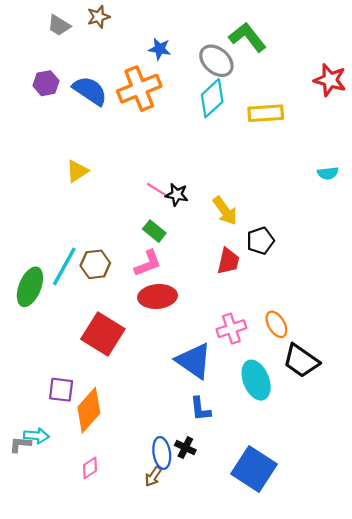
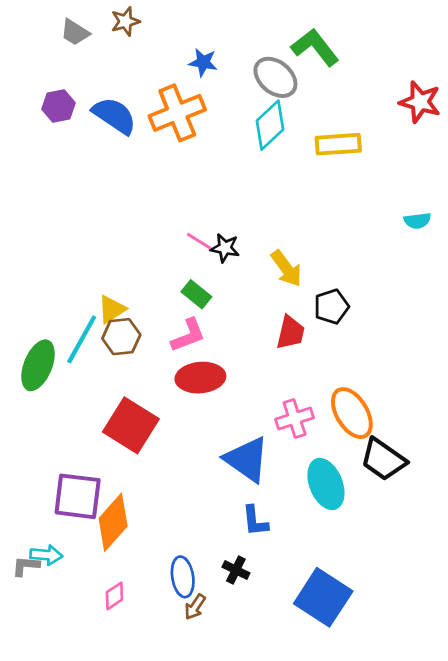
yellow triangle: (77, 171) -> (112, 309), moved
orange ellipse: (276, 324) -> (352, 413), size x1.5
purple square: (61, 390) -> (78, 496), size x1.5
blue ellipse: (162, 453) -> (183, 577), moved

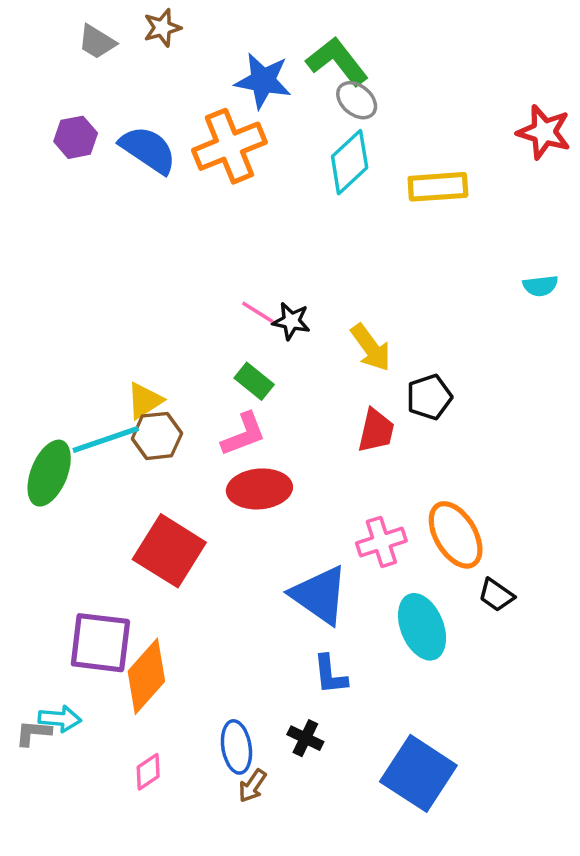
green L-shape: (315, 47) -> (337, 61), moved
blue star: (203, 62) -> (263, 81), size x1.5
gray ellipse: (275, 77) -> (357, 100), size x0.7
cyan line: (82, 339) -> (106, 439), turned 42
black trapezoid: (383, 459) -> (496, 595), size x0.6

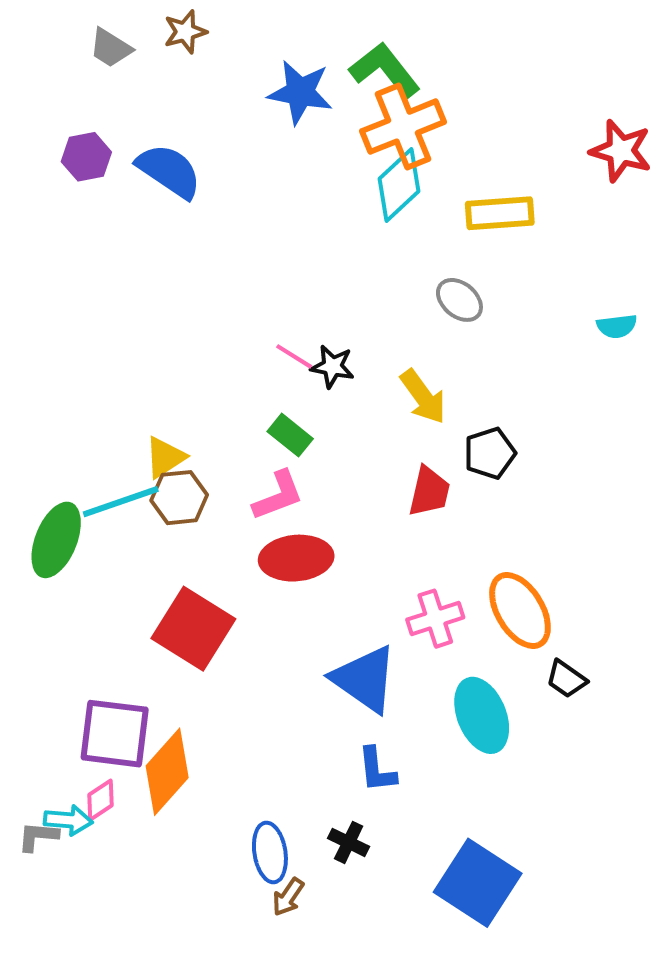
gray ellipse: (357, 100) -> (459, 300), moved
orange cross: (229, 146) -> (403, 127), moved
pink diamond: (148, 772) -> (101, 800), moved

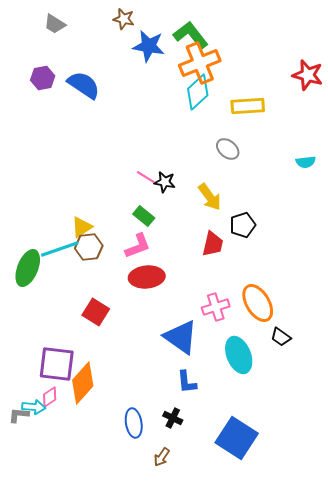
brown star: (185, 32) -> (124, 19), moved, turned 30
red square: (193, 629) -> (96, 312), size x0.7
brown arrow: (288, 897) -> (162, 457), moved

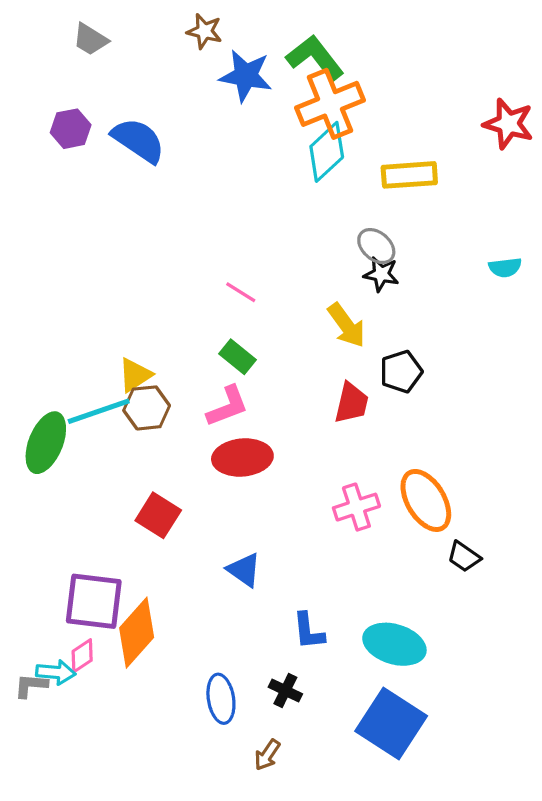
black star: (165, 182) -> (381, 274), moved
blue triangle: (181, 337) -> (244, 570), moved, size x0.6
cyan ellipse: (239, 355) -> (394, 644), moved, turned -51

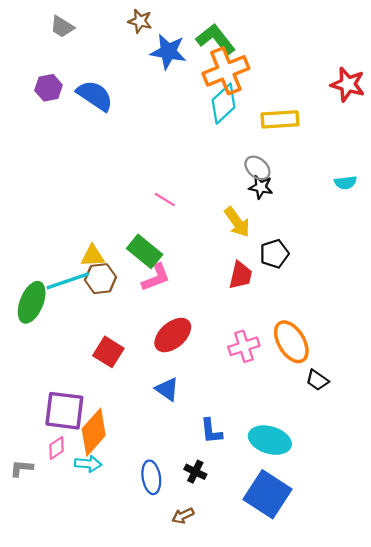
green rectangle: (237, 357) -> (145, 251), moved, size x1.4
yellow triangle: (135, 375) -> (93, 256), turned 30
red ellipse: (242, 458) -> (173, 335), moved, turned -36
cyan arrow: (56, 672) -> (88, 464), moved
brown arrow: (267, 755) -> (183, 516), turned 30

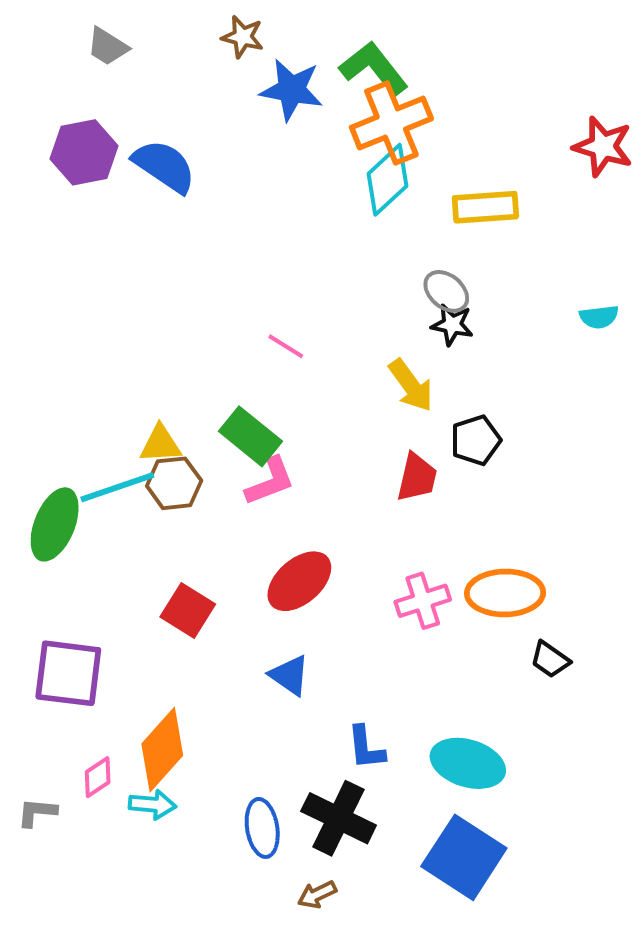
purple hexagon: (49, 88) -> (84, 152), size x1.4
orange ellipse: (291, 342) -> (505, 593), turned -60
purple square: (64, 411) -> (68, 673), moved
black cross: (195, 472) -> (339, 818), size x1.8

